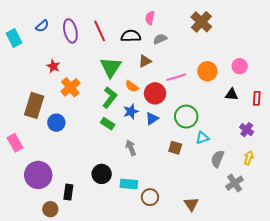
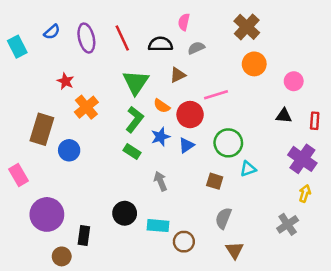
orange circle: (207, 71) -> (254, 64), moved
purple cross: (247, 130) -> (302, 159), size x1.6
gray semicircle: (217, 159) -> (223, 218), moved

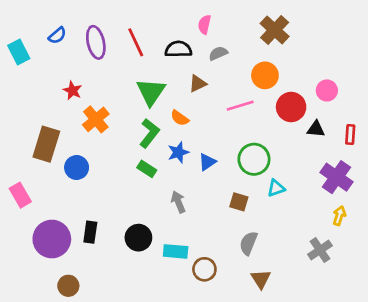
orange circle: (254, 64) -> (265, 75), moved
red circle: (190, 115) -> (291, 107), moved
black rectangle: (84, 235) -> (90, 232), moved

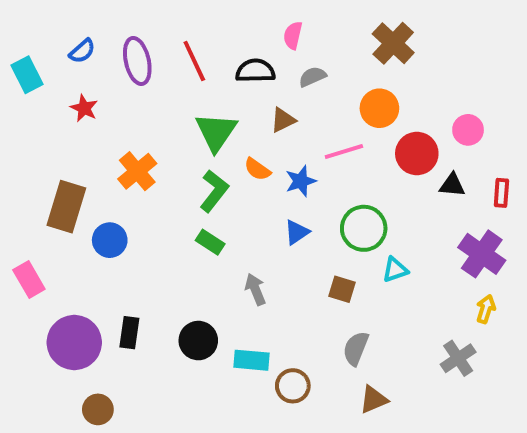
red star: (72, 90) -> (84, 108), moved
blue star: (178, 152) -> (301, 181), moved
brown triangle: (261, 279) -> (374, 400), turned 40

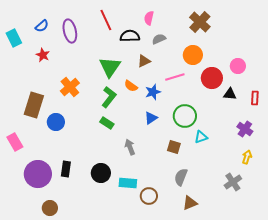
red line: (194, 61) -> (106, 20), moved
purple cross: (482, 254) -> (245, 129), size x0.7

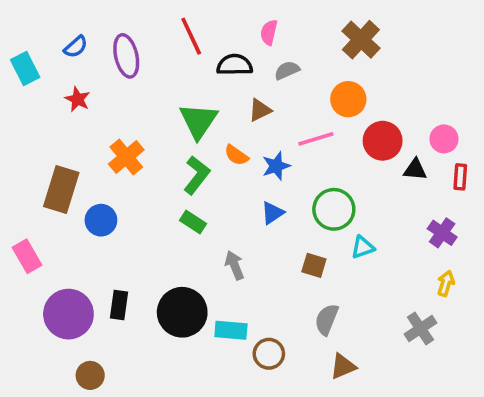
pink circle: (238, 66) -> (444, 139), moved
black circle: (101, 173) -> (182, 312), size x1.4

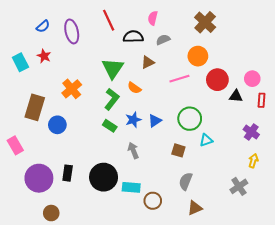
cyan rectangle: (25, 69) -> (20, 62), moved
blue star: (276, 166) -> (133, 120), moved

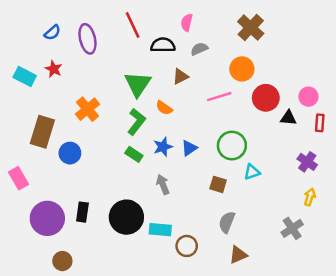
cyan rectangle: (20, 62) -> (25, 76), turned -36

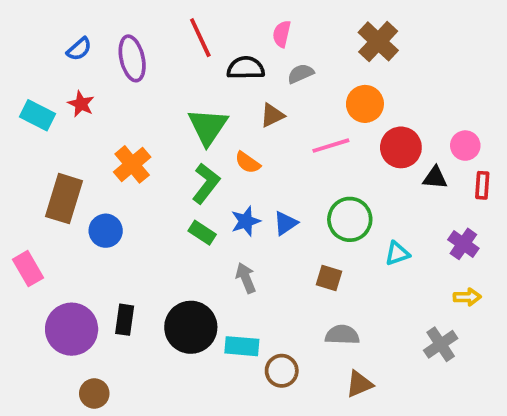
cyan triangle: (252, 172) -> (397, 253), moved
yellow arrow: (310, 197) -> (467, 297), turned 72
gray semicircle: (227, 222) -> (342, 335), turned 70

